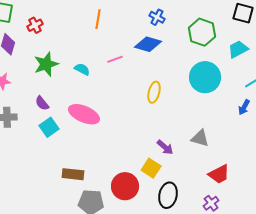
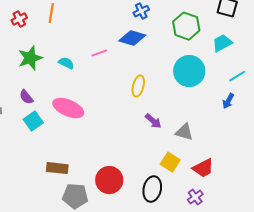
blue cross: (157, 17) -> (141, 11), turned 35
orange line: (98, 19) -> (51, 13), moved
purple arrow: (165, 147) -> (153, 121), moved
yellow square: (151, 168) -> (170, 162), moved

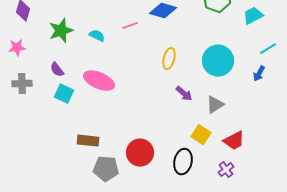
cyan circle: (189, 71) -> (218, 61), moved
cyan square: (33, 121) -> (64, 94), turned -30
gray triangle: (184, 132) -> (215, 105), turned -48

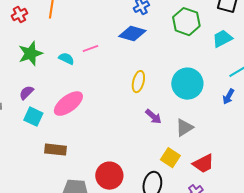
pink line: (130, 26) -> (90, 49), moved
purple semicircle: (57, 70) -> (26, 93), turned 84
pink ellipse: (99, 81) -> (68, 104), turned -60
brown rectangle: (88, 141) -> (55, 150), moved

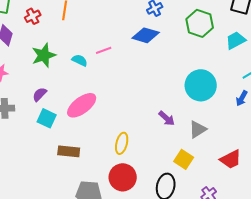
yellow ellipse: (138, 82) -> (122, 143), moved
red trapezoid: (203, 164) -> (231, 159), moved

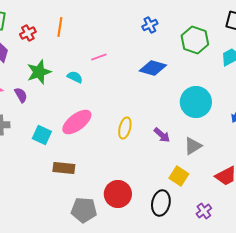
blue diamond: (146, 35) -> (153, 68), moved
pink line: (104, 50) -> (99, 57), moved
purple semicircle: (40, 94) -> (21, 95), moved, turned 105
yellow ellipse: (122, 143) -> (125, 128), moved

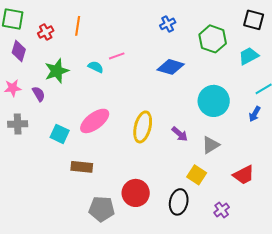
cyan semicircle: (75, 77) -> (96, 67), moved
yellow ellipse: (125, 128) -> (143, 127), size x1.4

